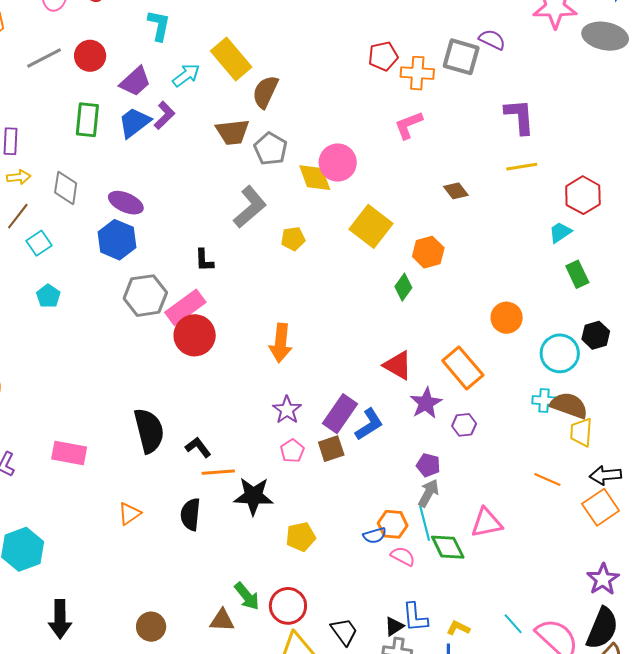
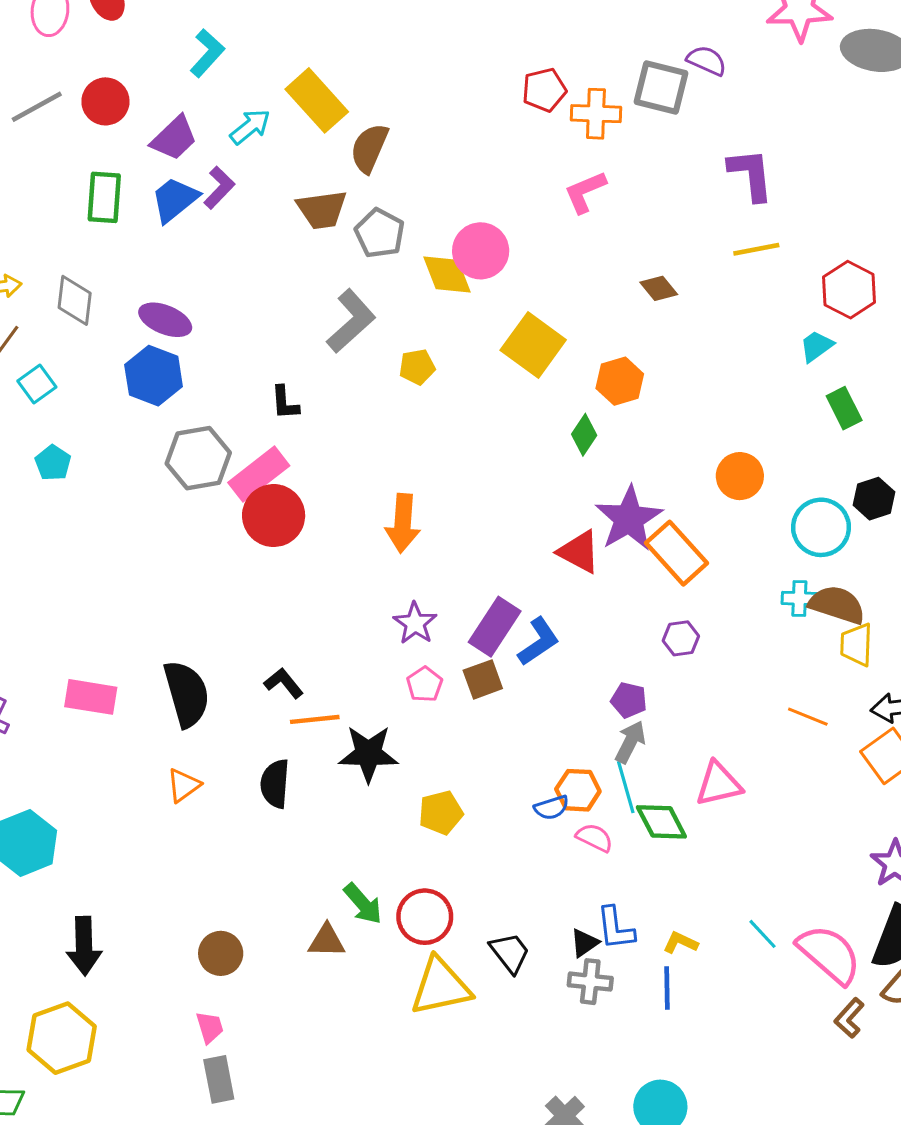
cyan L-shape: (159, 25) -> (207, 53), turned 32
purple star: (426, 403) -> (629, 519), moved, size x1.4
black semicircle: (149, 431) -> (187, 694), moved

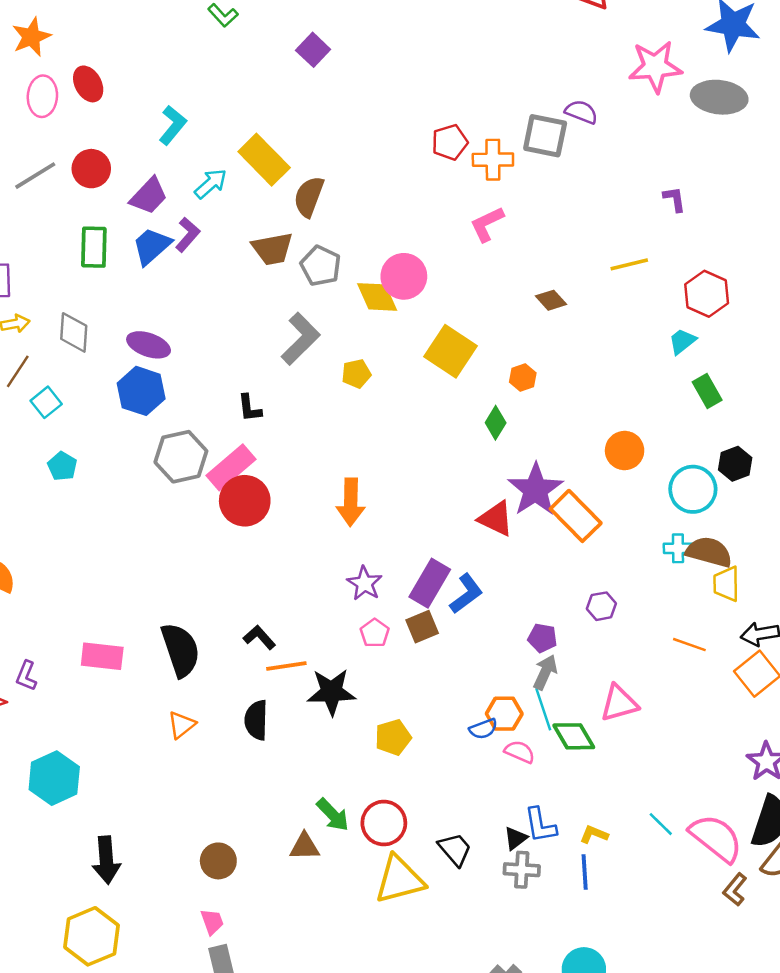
purple L-shape: (751, 174) -> (674, 199), moved, size x0.6
orange hexagon: (620, 381) -> (523, 377), size x0.7
purple hexagon: (681, 638) -> (601, 606), moved

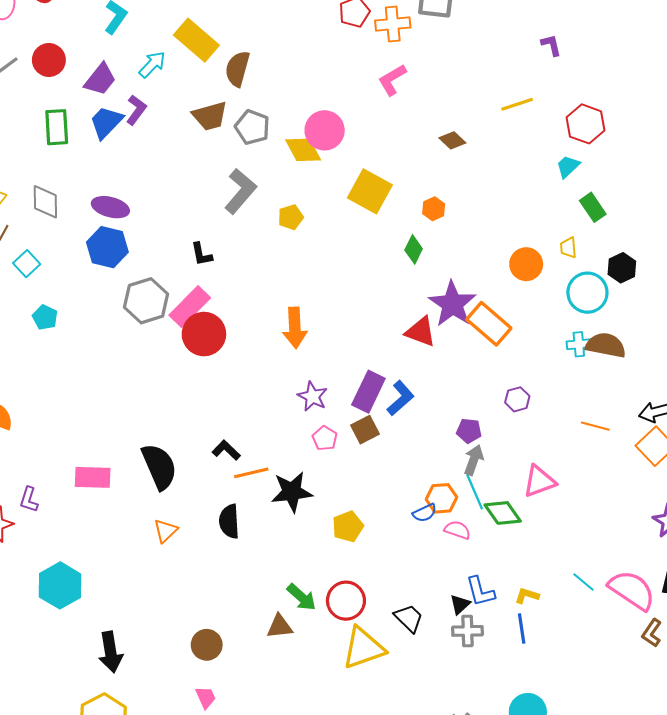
yellow trapezoid: (726, 584) -> (568, 248), moved, size x0.7

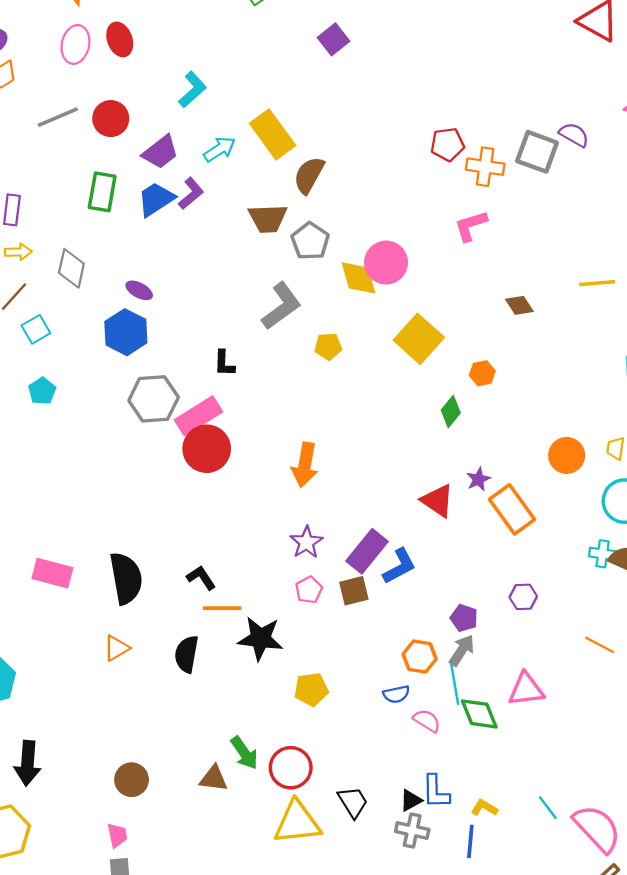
purple ellipse: (110, 207) -> (139, 290), size x0.7
purple star: (452, 304) -> (478, 479), size x0.5
orange hexagon: (441, 498) -> (420, 657), moved

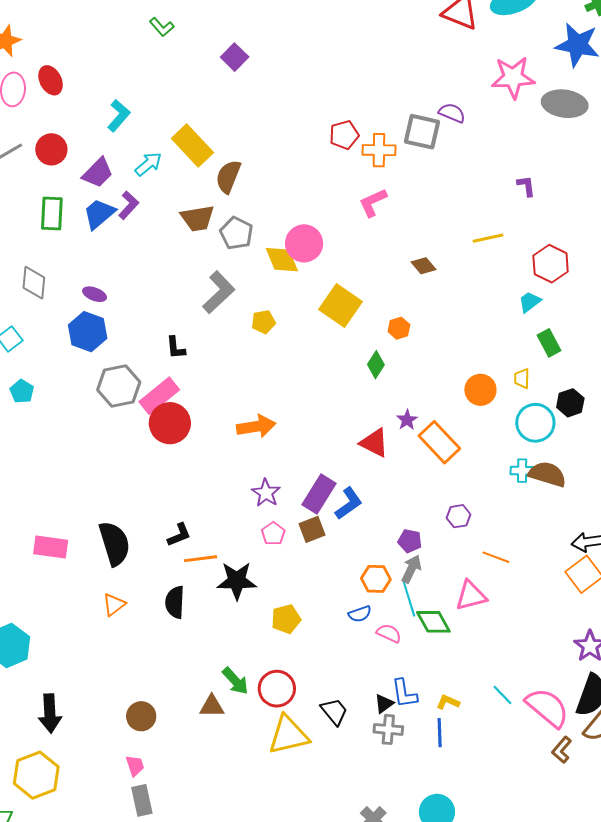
orange arrow: (305, 465) -> (256, 426), turned -102
black L-shape: (201, 578) -> (179, 535), turned 108
orange line: (600, 645) -> (496, 557), moved

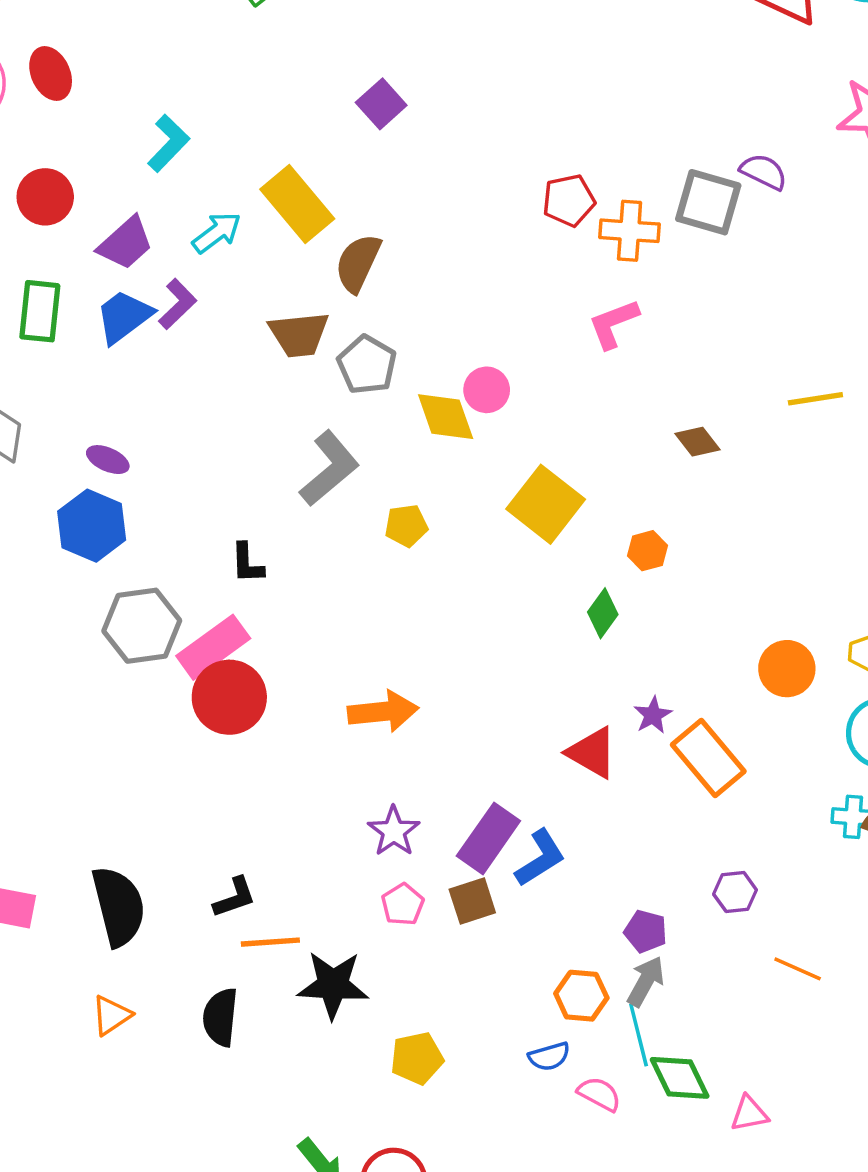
purple square: (235, 57) -> (381, 104), moved
pink circle: (304, 243) -> (487, 390), size x0.7
pink triangle: (471, 596) -> (749, 1114), moved, size x0.7

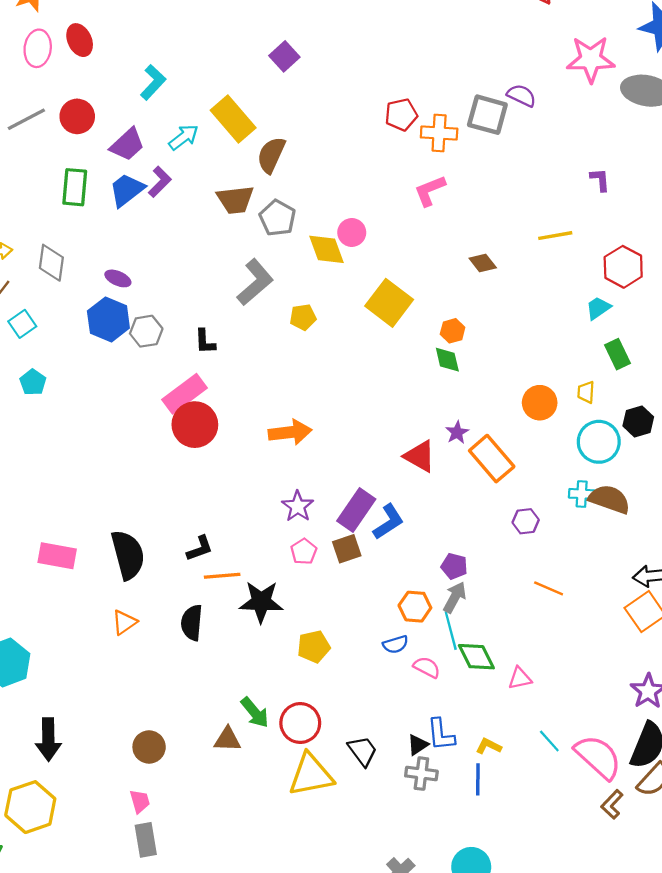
green diamond: (603, 613) -> (447, 360), moved, turned -48
gray hexagon: (142, 626) -> (146, 331), moved, size x0.7
purple hexagon: (735, 892) -> (526, 521), moved

